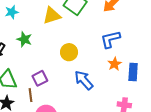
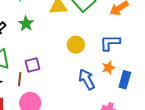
yellow circle: (69, 52) -> (76, 45), moved
blue arrow: (84, 80) -> (87, 79), moved

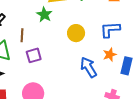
green star: (26, 24) -> (44, 15), moved
brown line: (20, 79) -> (22, 35), moved

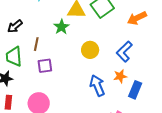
blue L-shape: (110, 30) -> (124, 52), turned -50

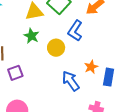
green star: (61, 27) -> (31, 36), moved
blue L-shape: (124, 52) -> (75, 31), moved

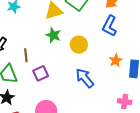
blue L-shape: (75, 31) -> (110, 26), moved
blue arrow: (71, 81) -> (85, 78), moved

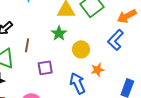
orange star: (116, 60) -> (97, 70), moved
purple square: (41, 73) -> (45, 68), moved

